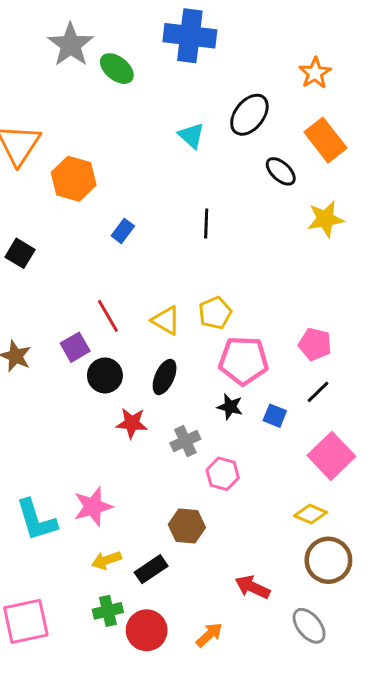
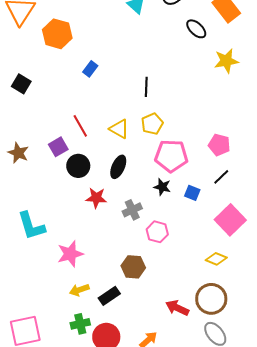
black line: (206, 224) -> (146, 87), moved
cyan L-shape: (36, 520) -> (31, 226), moved
brown circle: (328, 560) -> (211, 299), moved

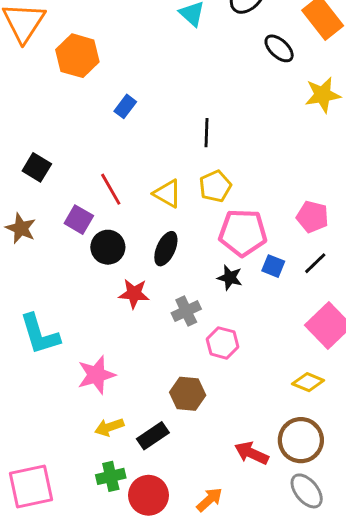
black square: (21, 84) -> (37, 167), moved
purple square: (58, 147) -> (79, 220), turned -30
blue square: (192, 193) -> (273, 266), moved

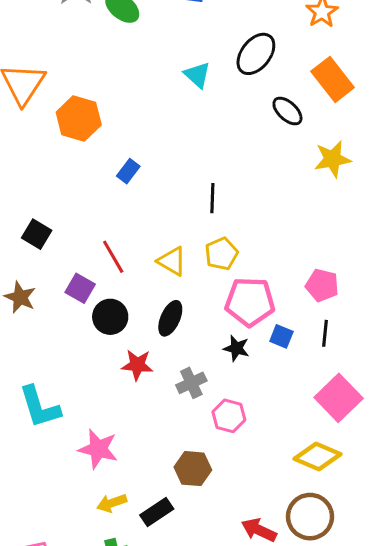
black line: (315, 263) -> (325, 333), turned -40
pink star: (96, 375) -> (98, 449), turned 30
yellow diamond: (308, 382) -> (318, 456), size x1.4

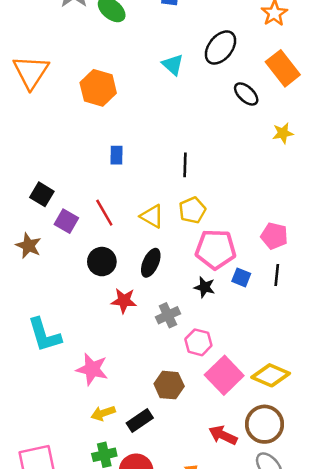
orange hexagon: (79, 118) -> (98, 88), moved
yellow star: (333, 159) -> (283, 133), size x0.7
blue rectangle: (128, 171) -> (117, 155), moved, turned -36
purple square: (80, 288) -> (66, 221), moved
pink square: (339, 398) -> (224, 375), moved

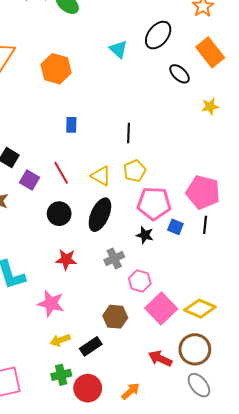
pink pentagon: (274, 236) -> (203, 192), size x1.5
black ellipse: (151, 263) -> (100, 215), size x1.4
red star: (124, 301) -> (66, 260), moved

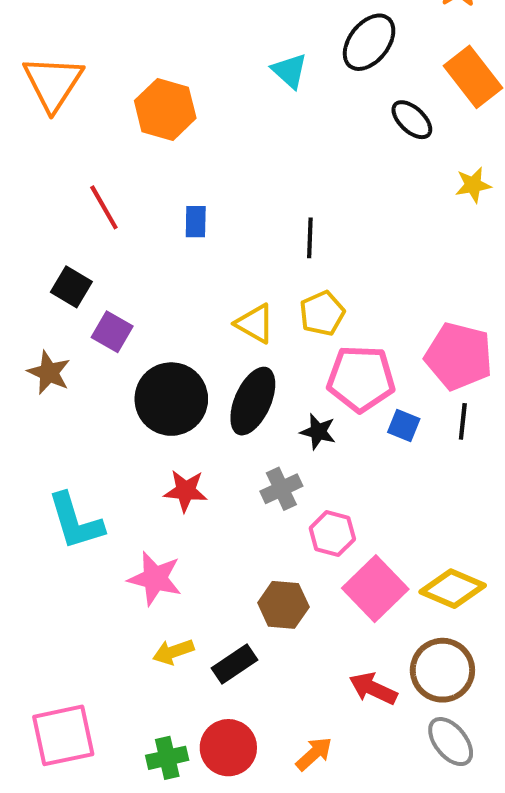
red line: (61, 173) -> (104, 207), moved
black circle: (59, 214) -> (171, 399), size x1.5
black star: (145, 235) -> (318, 432), moved
green cross: (61, 375) -> (167, 758), moved

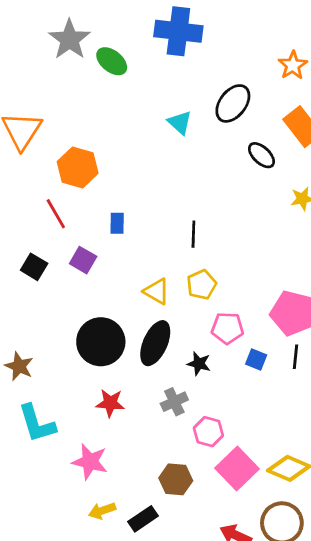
orange hexagon: (165, 109) -> (78, 167), moved
purple square: (112, 332) -> (83, 260), moved
brown star: (49, 373) -> (19, 366), moved
pink pentagon: (361, 379) -> (227, 328), size x0.7

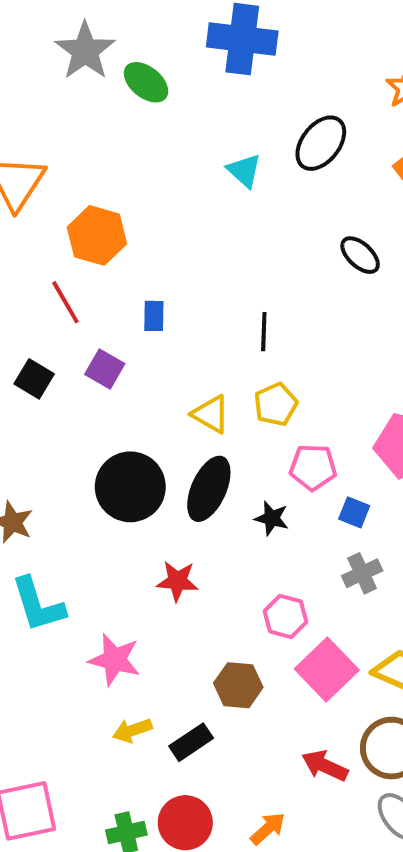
black ellipse: (261, 155) -> (360, 255), moved
gray cross: (174, 402) -> (362, 573), moved
red star: (110, 403) -> (177, 581), moved

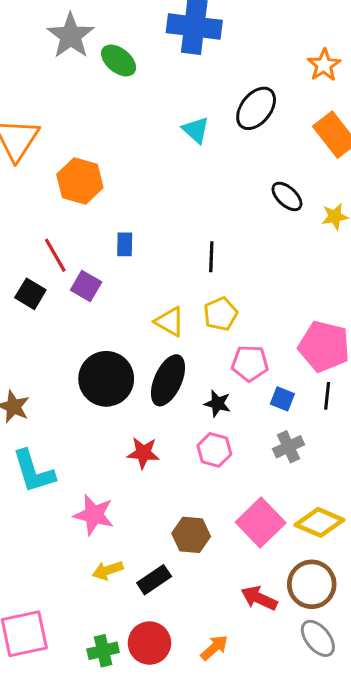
red line: (65, 302) -> (55, 255), moved
pink hexagon: (285, 616) -> (214, 450), moved

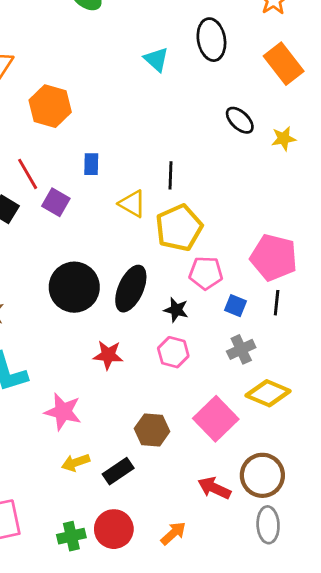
black ellipse: (256, 108) -> (211, 40), turned -48
yellow pentagon: (221, 314) -> (179, 228), size x1.5
yellow triangle: (170, 322) -> (132, 204), moved
yellow diamond: (319, 522) -> (268, 393), moved
gray ellipse: (318, 638) -> (268, 525), turned 36

